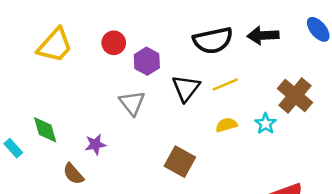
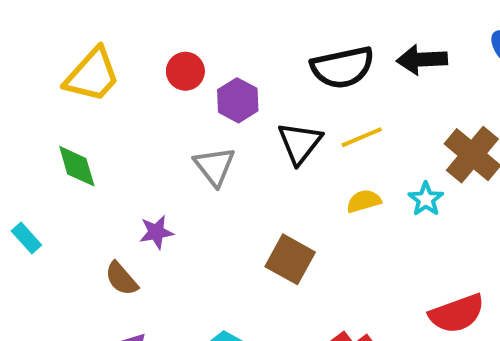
green diamond: (45, 130) -> (77, 166), moved

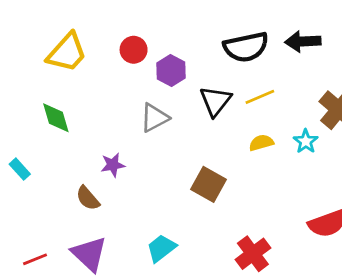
gray triangle: (214, 166) -> (154, 118), turned 40

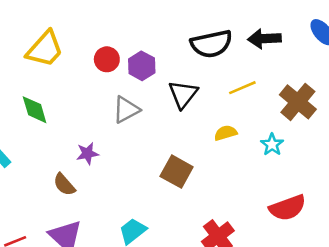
red circle: (134, 50) -> (107, 59), moved
yellow line: (260, 97) -> (242, 88), moved
cyan star: (306, 141) -> (272, 145), moved

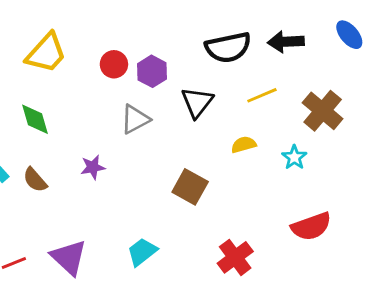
brown semicircle: (64, 185) -> (35, 180), moved

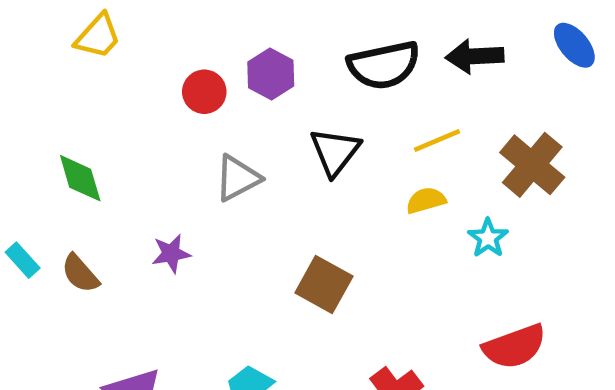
yellow trapezoid: (46, 53) -> (98, 36), moved, size x0.7
purple hexagon: (152, 71) -> (271, 74), moved
yellow semicircle: (244, 145) -> (426, 200), moved

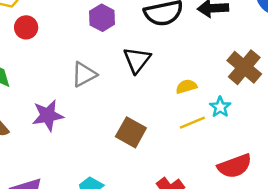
red circle: (204, 92) -> (26, 27), moved
yellow line: (437, 140) -> (192, 123), moved
purple star: (171, 254) -> (48, 115), size x1.5

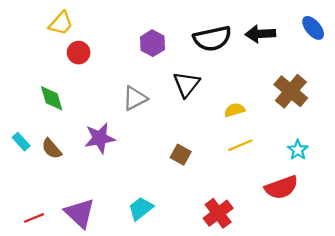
cyan star: (220, 107) -> (298, 150), moved
brown square: (131, 132) -> (181, 155), size x0.7

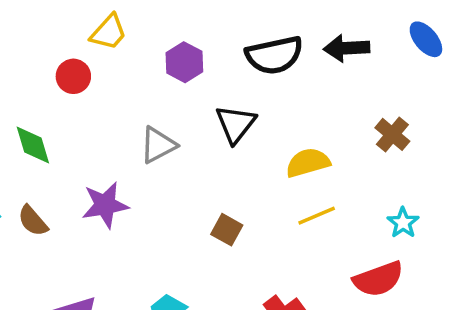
yellow trapezoid: (61, 23) -> (109, 32), moved
brown cross: (291, 91) -> (392, 134), size x0.7
yellow semicircle: (235, 110) -> (308, 163), size x1.4

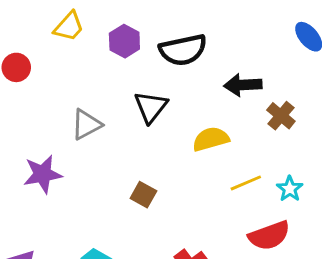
yellow trapezoid: (109, 32) -> (69, 26), moved
black arrow: (347, 48) -> (243, 85), moved
purple hexagon: (184, 62) -> (124, 41), moved
yellow line: (317, 216) -> (246, 183), moved

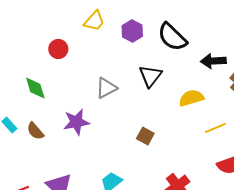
black semicircle: (183, 50) -> (172, 37), turned 56

